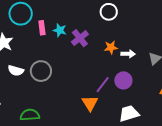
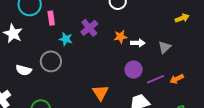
cyan star: (60, 30) -> (66, 39), moved
white semicircle: (16, 71) -> (24, 70), moved
purple line: (103, 85) -> (155, 79), moved, turned 30

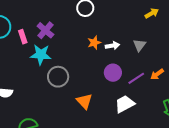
purple cross: (89, 28) -> (45, 30), moved
cyan star: (66, 39) -> (41, 55), size x1.5
gray circle: (51, 61) -> (58, 77), moved

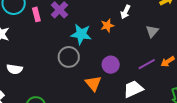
white arrow: (112, 46) -> (125, 12), moved, turned 120
cyan star: (41, 55) -> (81, 34), moved
purple circle: (113, 73) -> (111, 65), moved

